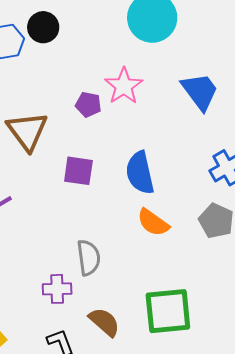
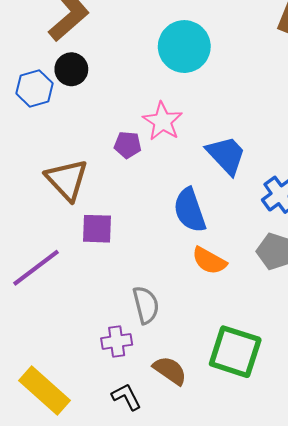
blue trapezoid: (200, 91) -> (226, 155), moved
purple square: (78, 171) -> (97, 229), moved
green square: (168, 311) -> (235, 352), turned 30

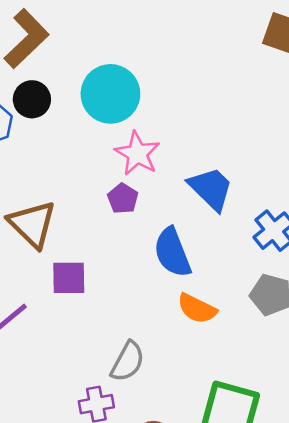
cyan circle: (184, 47) -> (110, 94), moved
purple pentagon: (128, 145) -> (123, 199), moved, turned 30
gray semicircle: (146, 305) -> (128, 362), turned 45

